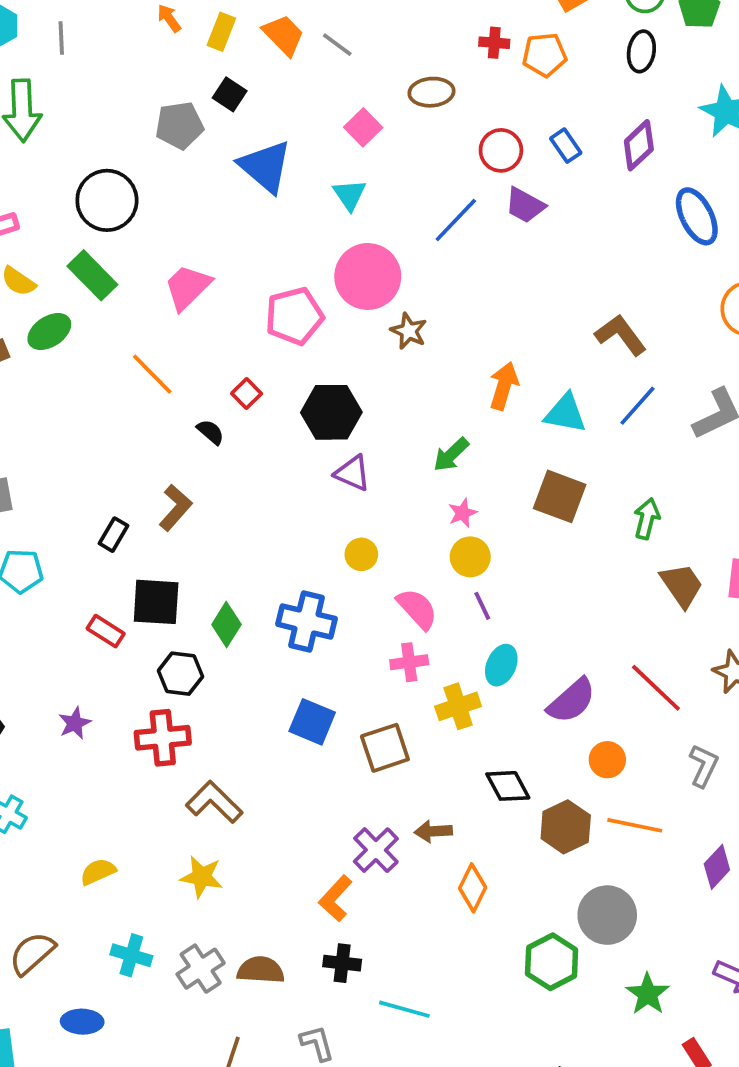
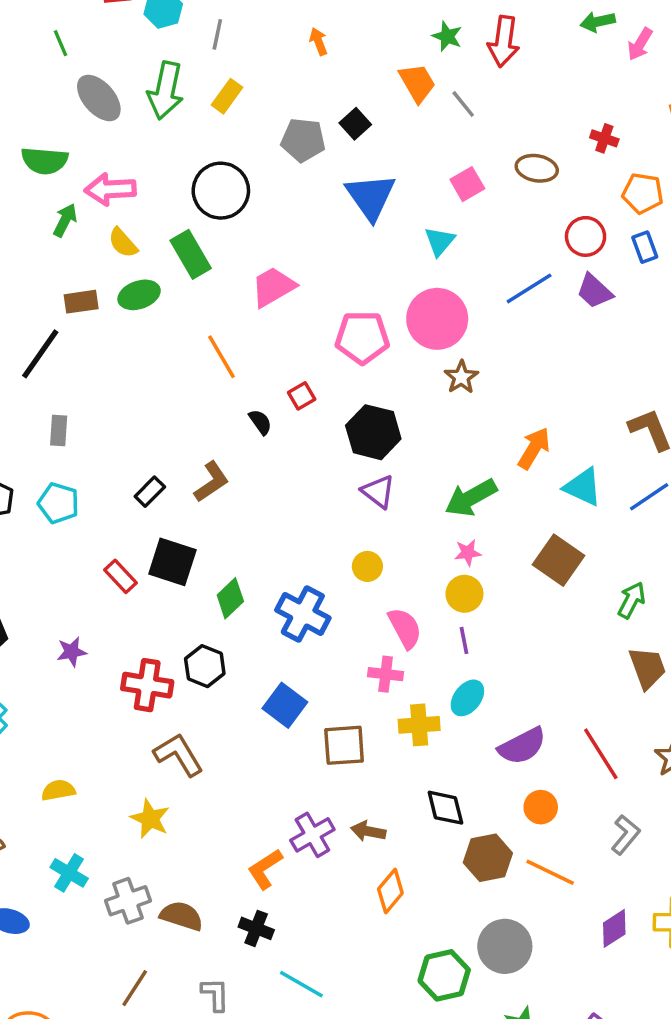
yellow rectangle: (221, 32) -> (227, 96), moved
orange pentagon: (544, 55) -> (643, 193), moved
green arrow: (451, 455) -> (471, 498), size x1.4
black hexagon: (180, 674) -> (205, 666), moved

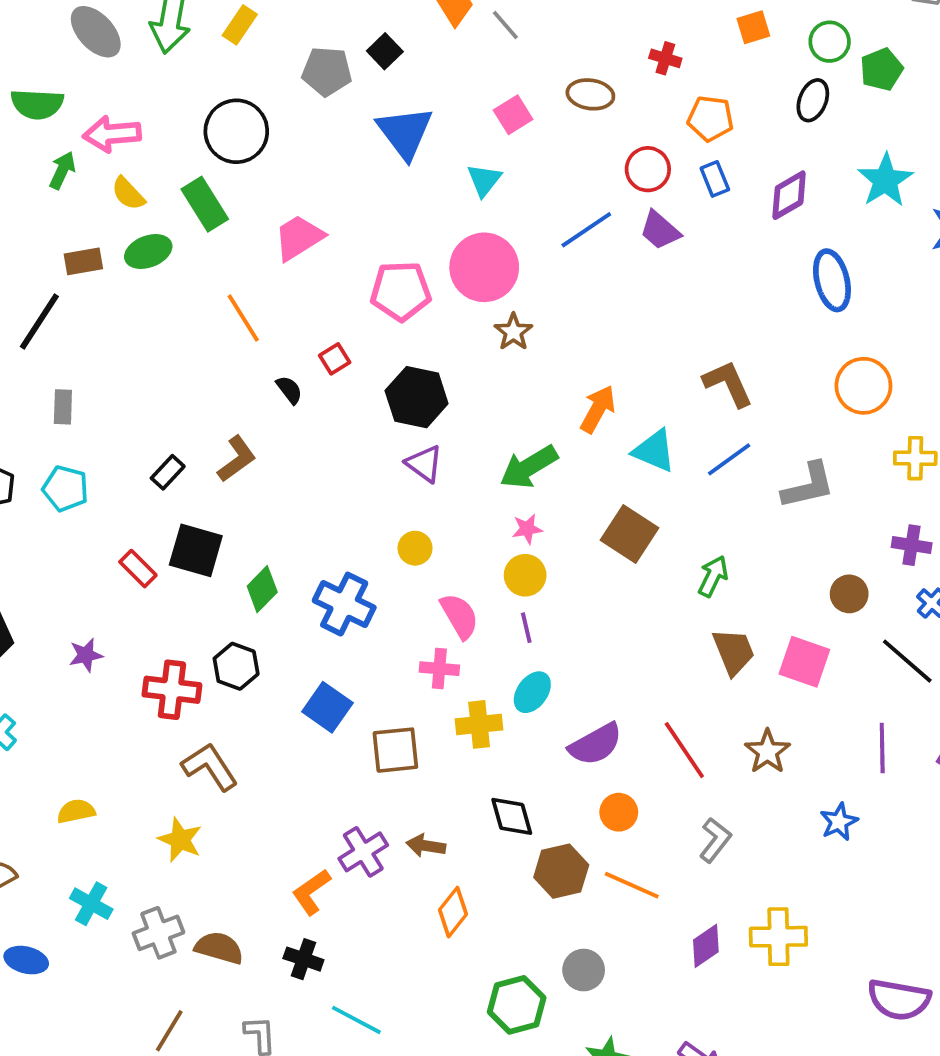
gray circle: (505, 946) -> (584, 970), size x0.7

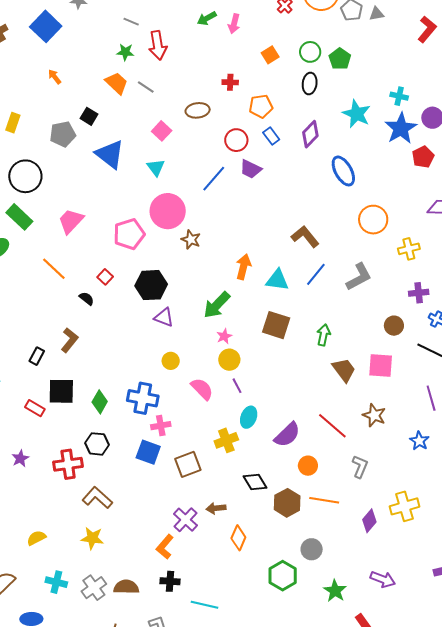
pink cross: (439, 669) -> (161, 426), moved

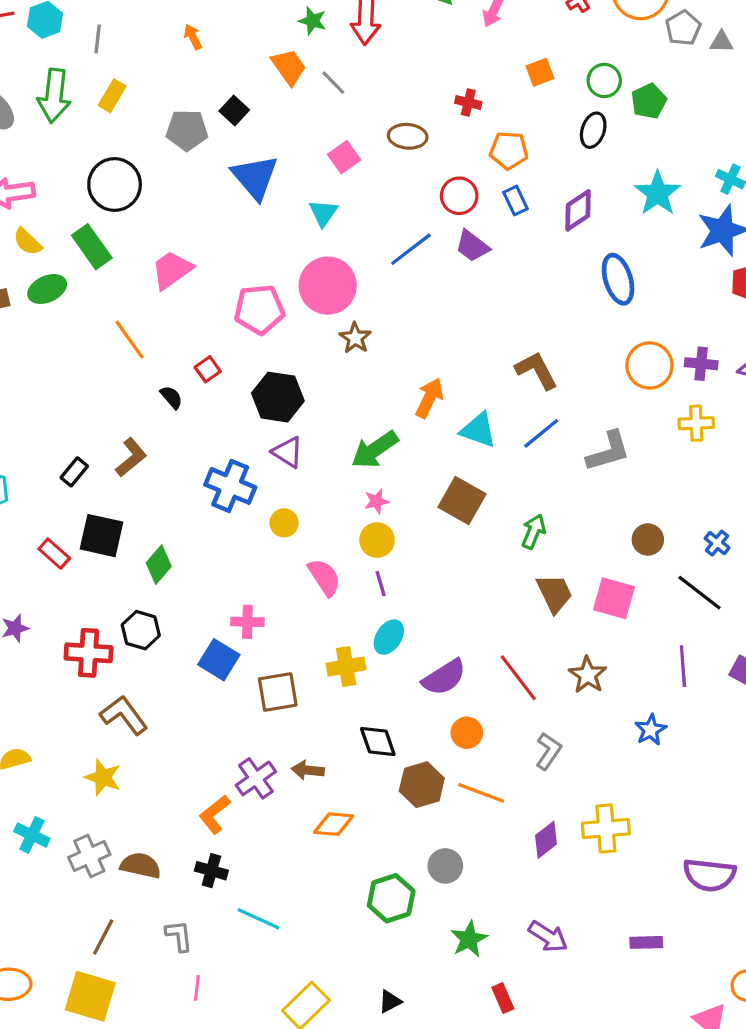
purple cross: (419, 293) -> (701, 364), moved
blue cross: (143, 398) -> (230, 486), moved
orange diamond: (238, 538) -> (334, 824), turned 60

